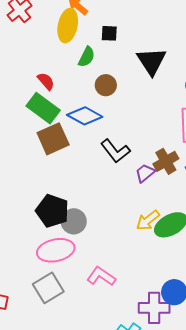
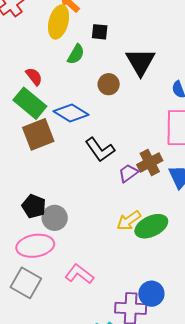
brown circle: (106, 85) -> (109, 84), moved
black pentagon: (52, 211) -> (34, 206), size x0.7
gray square: (48, 288) -> (26, 283), turned -32

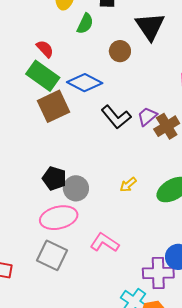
purple trapezoid: (128, 173) -> (147, 116), moved
yellow arrow: (129, 221) -> (128, 185), moved, size x0.7

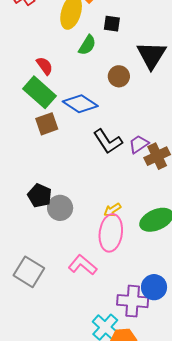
brown square: (53, 106) -> (47, 124), size x0.7
pink ellipse: (59, 218) -> (111, 233), moved, turned -75

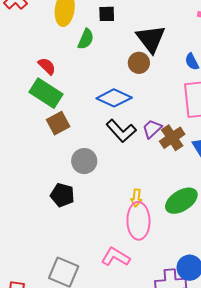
brown circle: (119, 76) -> (139, 63), moved
blue diamond: (80, 104) -> (114, 98), moved
gray circle: (60, 208) -> (84, 161), moved
yellow arrow: (112, 210) -> (136, 198), turned -42

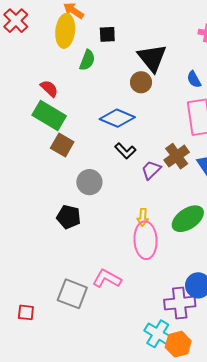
brown square: (58, 123) -> (62, 145), turned -30
purple trapezoid: (152, 129) -> (151, 170), moved
black L-shape: (121, 131) -> (125, 151), size x0.7
pink L-shape: (116, 257) -> (107, 279), moved

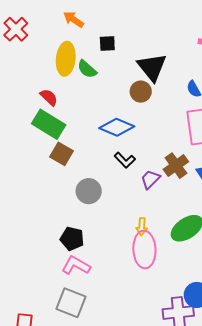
yellow ellipse: (65, 31) -> (66, 59), moved
green semicircle: (87, 60) -> (87, 69), turned 110
black pentagon: (69, 217) -> (72, 239), moved
pink L-shape: (107, 279) -> (76, 266), moved

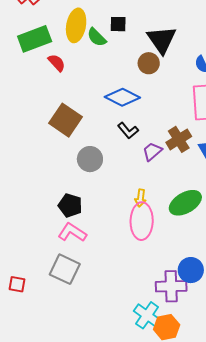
black square: (107, 44) -> (118, 24), moved
green rectangle: (49, 124) -> (35, 39), moved, turned -56
brown square: (62, 154) -> (65, 120), size x1.4

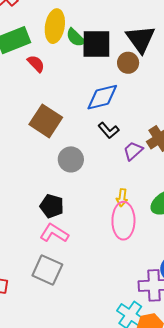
black square: (118, 24) -> (96, 44), moved, size x1.8
blue diamond: (122, 97) -> (102, 97), turned -40

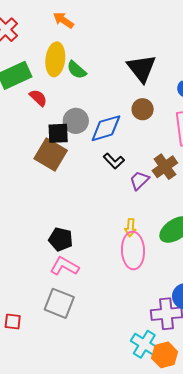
black square: (96, 44) -> (58, 133), moved, size x0.7
brown circle: (128, 63) -> (143, 109), moved
gray circle: (71, 159) -> (76, 121), moved

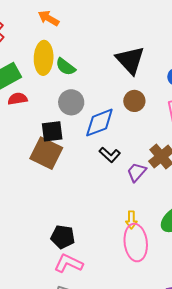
red semicircle: (38, 98) -> (18, 99), moved, turned -48
gray circle: (76, 121) -> (71, 102), moved

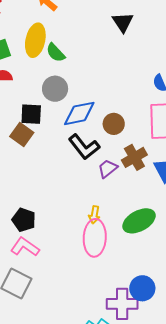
black triangle: (130, 60) -> (123, 22), moved, size x0.7
brown circle: (134, 101) -> (114, 124), moved
brown square: (46, 153) -> (22, 134), size x0.7
black L-shape: (110, 155) -> (84, 147), size x1.5

